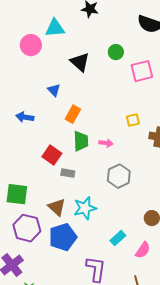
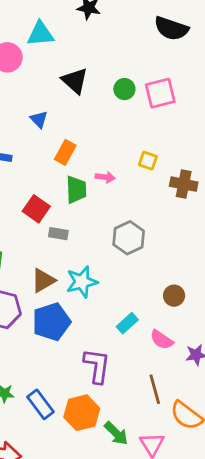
green circle: (116, 52) -> (124, 89), moved
yellow square: (133, 120) -> (148, 161), turned 32
pink arrow: (106, 143) -> (105, 177), moved
brown triangle: (57, 207) -> (43, 280), turned 48
pink semicircle: (143, 250) -> (162, 340), turned 90

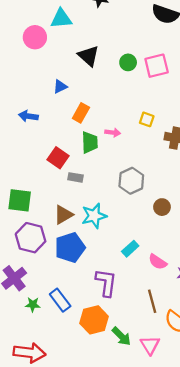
blue triangle: (39, 119) -> (60, 87), turned 48
brown circle: (174, 296) -> (162, 207), moved
blue rectangle: (40, 404) -> (60, 300), moved

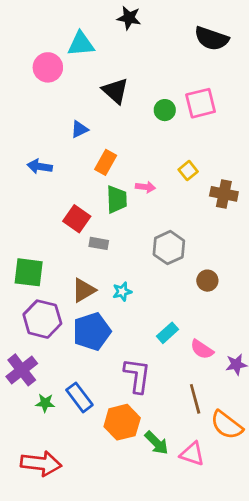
green circle: (128, 62) -> (165, 110), moved
yellow square: (147, 119) -> (188, 171), turned 32
cyan star: (94, 216) -> (122, 292), size x0.6
pink triangle: (150, 345) -> (192, 454), turned -40

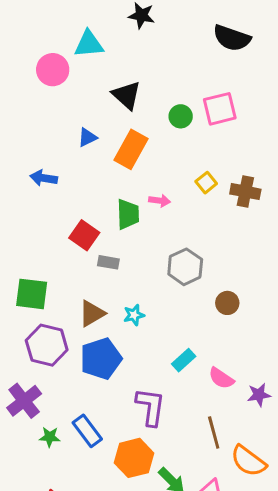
orange rectangle: (106, 162) -> (131, 149), moved, size x1.4
brown cross: (224, 194) -> (245, 192), moved

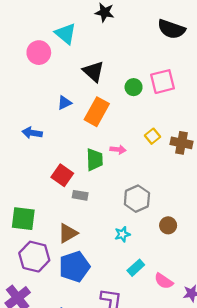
cyan triangle: (89, 44) -> (66, 34), turned 45
cyan star: (134, 315) -> (122, 234), moved

